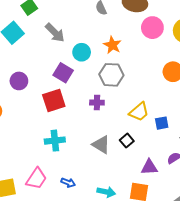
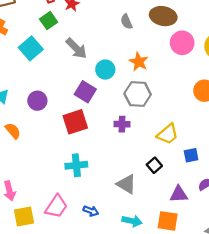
blue square: (162, 123) -> (191, 155), moved
gray triangle: (101, 145) -> (126, 184), moved

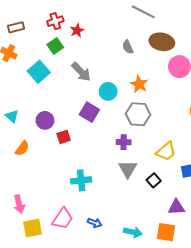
red square: (75, 122) -> (64, 137), moved, size x0.6
orange semicircle: (13, 131) -> (22, 148), turned 77
gray triangle: (126, 184) -> (128, 169), moved, turned 30

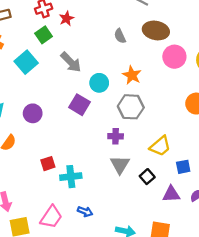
red square: (64, 137) -> (48, 164), moved
purple triangle: (176, 207) -> (171, 194), moved
blue arrow: (95, 223) -> (85, 212), moved

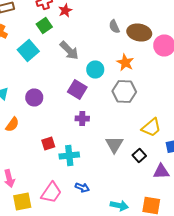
brown ellipse: (156, 30) -> (139, 32), moved
purple cross: (116, 136) -> (82, 118), moved

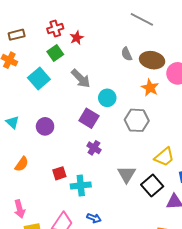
orange star: (125, 62) -> (150, 88), moved
purple cross: (82, 118) -> (94, 148), turned 32
orange semicircle: (12, 124) -> (22, 164), moved
black square: (139, 156) -> (152, 185), size x1.5

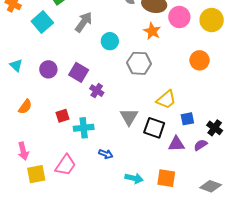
gray arrow: (81, 78) -> (84, 22), turned -100
purple square: (89, 118) -> (79, 72), moved
black square: (152, 185) -> (154, 128), turned -30
blue arrow: (94, 218) -> (106, 154), moved

